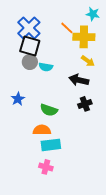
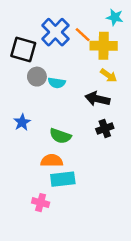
blue cross: (29, 28) -> (55, 32), moved
black square: (30, 46) -> (23, 49), moved
pink cross: (46, 167) -> (41, 203), moved

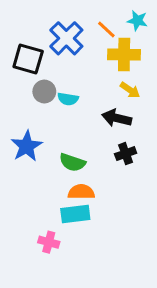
orange line: (83, 35) -> (106, 29), moved
blue star: (22, 122) -> (27, 146), size x1.5
orange semicircle: (52, 161) -> (81, 192), moved

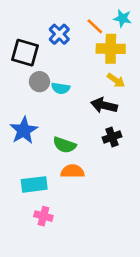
blue cross: (66, 38) -> (59, 34), size x0.7
cyan rectangle: (75, 214) -> (34, 184), moved

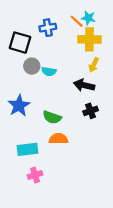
cyan star: (123, 18) -> (88, 18), moved
blue cross: (59, 34) -> (48, 28), turned 35
yellow arrow: (116, 80) -> (94, 65), turned 80
pink cross: (43, 216) -> (35, 175), turned -32

